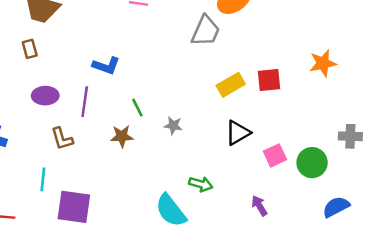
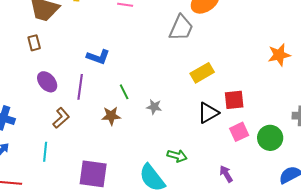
red square: (269, 80) -> (234, 100), moved
purple ellipse: (45, 96) -> (47, 82), turned 50
brown L-shape: (62, 139) -> (61, 118), turned -115
purple square: (74, 207) -> (93, 174), moved

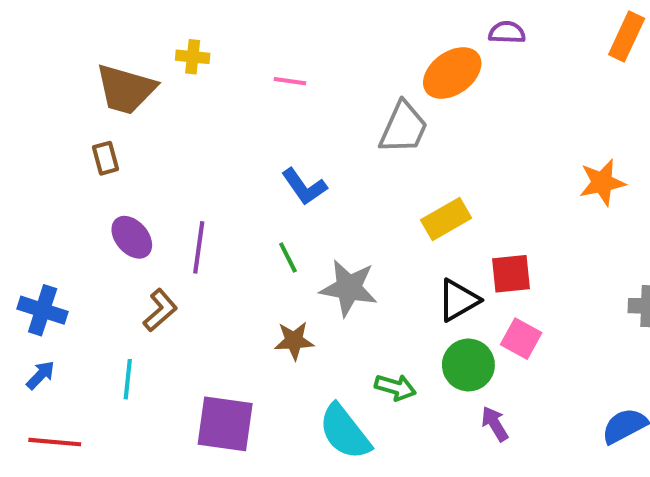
blue L-shape: (98, 57) -> (304, 187), moved, turned 35
gray star: (154, 107) -> (349, 288), size x1.8
brown star: (111, 116) -> (294, 341), moved
pink square: (239, 132) -> (521, 339), turned -36
green circle: (270, 138) -> (468, 365), moved

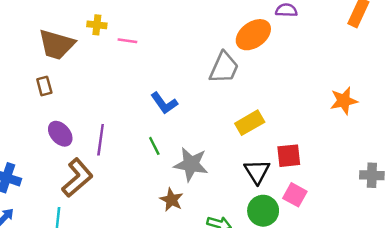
pink line: (290, 81) -> (127, 41), moved
black triangle: (458, 300) -> (257, 172), turned -32
brown L-shape: (160, 310) -> (77, 178), size x1.5
brown star: (294, 341) -> (171, 200), moved, turned 30

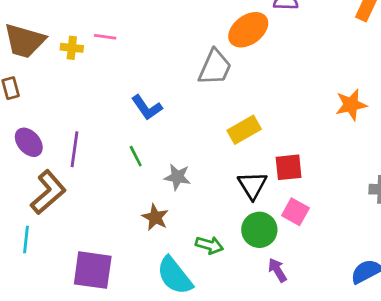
yellow cross: (97, 25) -> (72, 48), moved
gray star: (191, 164) -> (177, 177), size x0.7

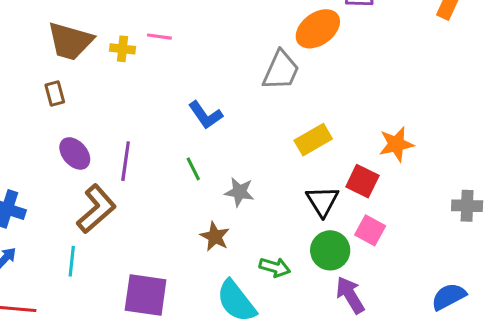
orange star: (351, 105) -> (396, 144), moved
red square: (289, 167) -> (362, 181), turned 32
purple arrow: (277, 270) -> (350, 295), size x1.4

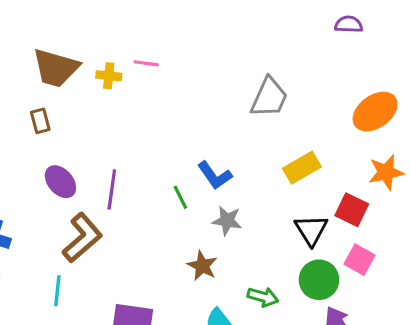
orange ellipse: (318, 29) -> (375, 112), moved
blue L-shape: (206, 115) -> (215, 175), moved

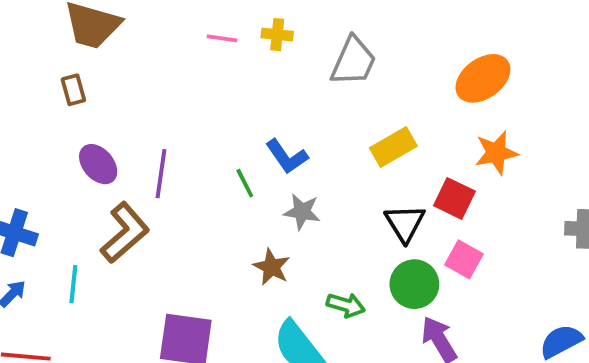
pink line: (146, 63) -> (222, 38), moved
yellow cross: (109, 76) -> (277, 35), moved
cyan line: (57, 291) -> (73, 284), moved

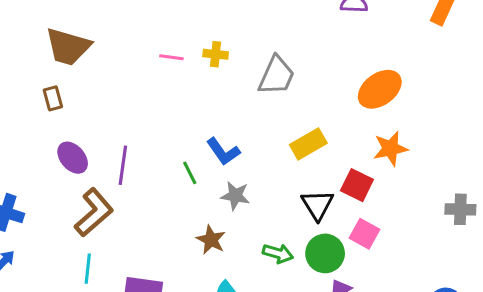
cyan line: (73, 284) -> (88, 269), moved
green arrow: (346, 305) -> (278, 253), moved

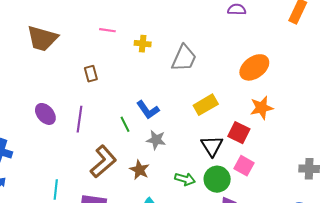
pink line: (171, 57) -> (107, 30), moved
brown rectangle: (53, 98) -> (91, 74), moved
gray cross: (460, 209) -> (309, 169), moved
brown L-shape: (94, 212) -> (103, 162), moved

